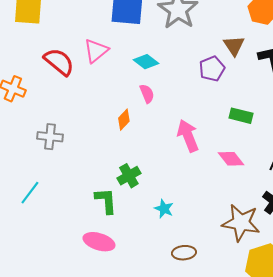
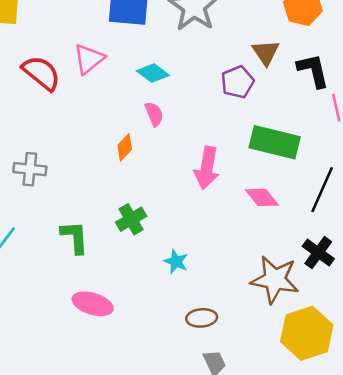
green rectangle: (241, 116) -> (275, 142), size x1.6
pink arrow: (188, 136) -> (207, 168), turned -148
green L-shape: (106, 201) -> (75, 237), moved

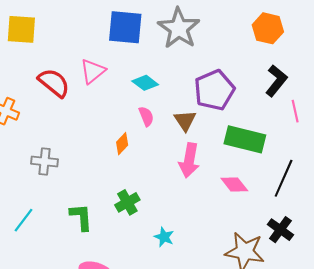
brown triangle: (266, 53) -> (185, 121), moved
black L-shape: (313, 70) -> (276, 81), turned 52
purple pentagon: (238, 82) -> (214, 90), size x1.5

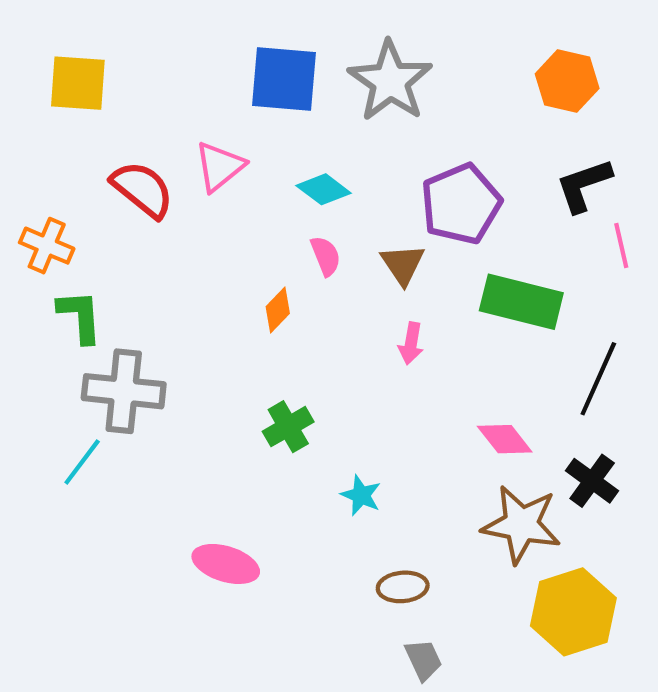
black L-shape: (276, 81) -> (584, 185), turned -148
pink arrow: (189, 160) -> (411, 343), size x0.6
gray cross: (45, 161) -> (124, 391), moved, size x1.5
pink diamond: (234, 185) -> (505, 439), moved
green L-shape: (81, 217) -> (80, 316), moved

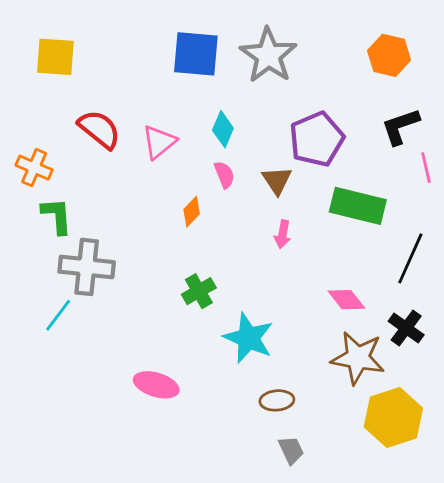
pink triangle: (219, 166) -> (159, 142), moved
cyan diamond: (324, 189) -> (223, 129), turned 76
cyan star: (361, 495) -> (248, 338), size x1.8

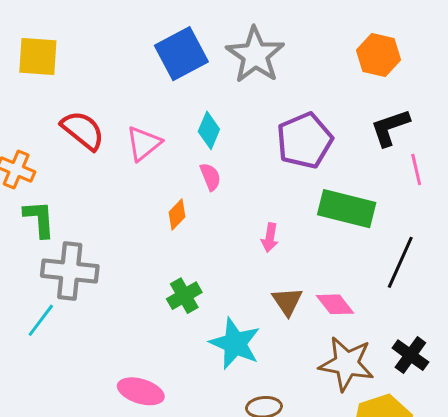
blue square: (196, 54) -> (181, 54), turned -33
brown triangle: (277, 180) -> (287, 301), moved
black cross: (406, 328) -> (410, 355), moved

